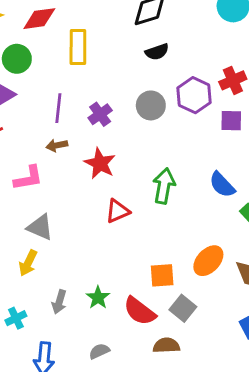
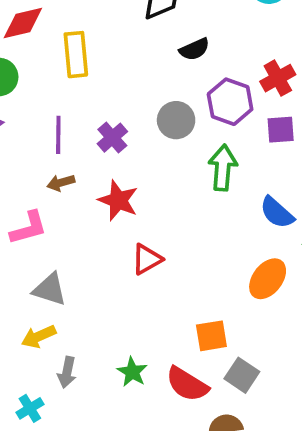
black semicircle: (157, 52) -> (194, 49), moved
green arrow: (164, 186) -> (223, 168), moved
orange ellipse: (208, 261) -> (268, 279), moved
yellow arrow: (28, 263) -> (39, 336), turned 45
gray arrow: (59, 302) -> (67, 372), moved

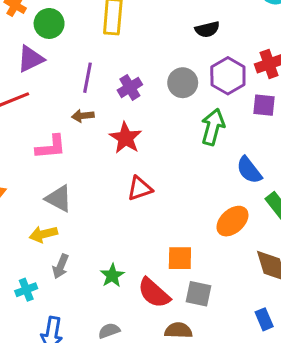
gray square: (242, 375) -> (198, 294), turned -32

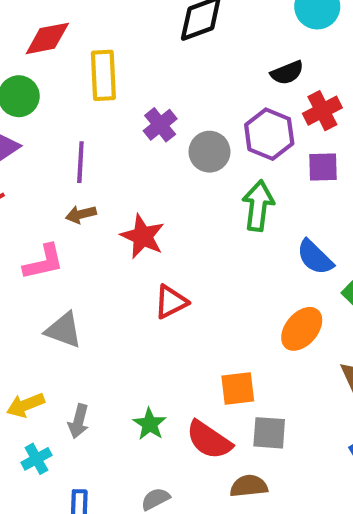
black semicircle: (207, 29) -> (287, 73), moved
purple cross: (130, 87) -> (160, 125), moved
yellow arrow: (43, 234) -> (25, 405), moved

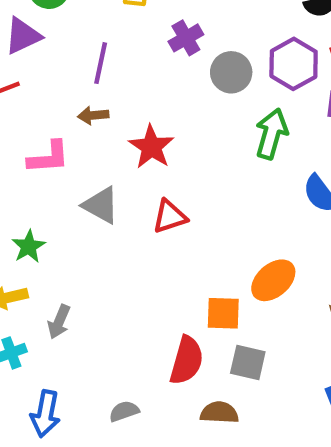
orange ellipse: (302, 329) -> (273, 280), moved
gray triangle: (64, 330) -> (101, 205), moved
green star: (150, 424) -> (29, 247), moved
red semicircle: (209, 440) -> (187, 360), turned -117

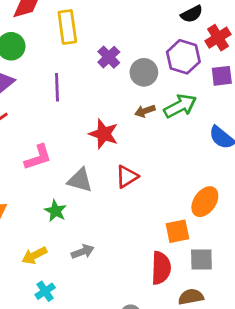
brown arrow: (93, 115) -> (145, 111), moved
green arrow: (271, 134) -> (180, 106), turned 60
green star: (29, 247) -> (55, 211), moved
gray arrow: (59, 322) -> (83, 252), moved, turned -120

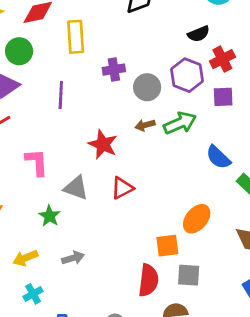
purple cross: (109, 57) -> (114, 70), turned 30
pink L-shape: (38, 157) -> (37, 162), turned -80

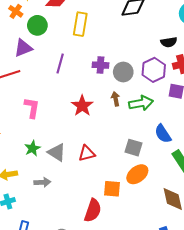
purple cross: (114, 70) -> (100, 65), moved
brown arrow: (145, 125) -> (116, 99), turned 80
gray triangle: (76, 188) -> (57, 152), moved
red triangle: (122, 188) -> (87, 153), moved
gray square: (189, 275) -> (133, 148), moved

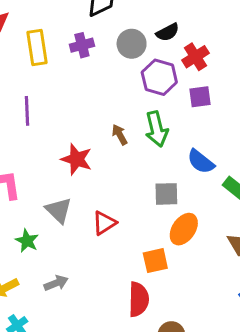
purple cross: (100, 65) -> (82, 45), moved
gray circle: (123, 72) -> (132, 44), moved
green arrow: (141, 103) -> (157, 129), turned 105
gray triangle: (57, 152) -> (59, 210), moved, turned 30

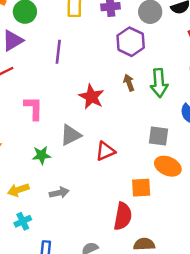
purple hexagon: (159, 77) -> (131, 42), moved
gray triangle: (59, 210) -> (71, 135), turned 40
orange ellipse: (184, 229) -> (168, 166), turned 70
green star: (27, 241) -> (41, 155), turned 30

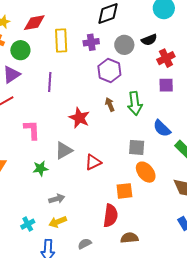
orange ellipse: (168, 166) -> (146, 172), turned 30
yellow arrow: (18, 190) -> (58, 222), moved

